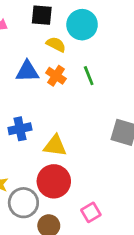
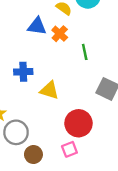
green line: (89, 76) -> (85, 52), moved
red circle: (54, 181) -> (78, 123), moved

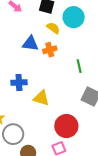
orange cross: (60, 34) -> (50, 50), turned 32
green line: (85, 52) -> (79, 66), moved

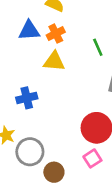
blue cross: (19, 82) -> (27, 98), moved
yellow triangle: (41, 98) -> (54, 61), moved

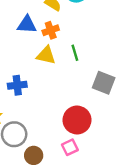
green line: (98, 47) -> (75, 53), moved

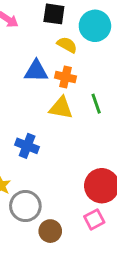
orange cross: (51, 30) -> (65, 77), turned 35
blue cross: (17, 85) -> (27, 146), turned 30

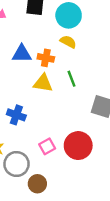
yellow semicircle: (67, 45) -> (68, 42), moved
pink square: (94, 219) -> (47, 146), moved

